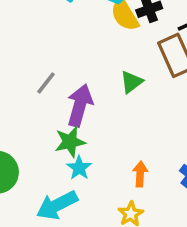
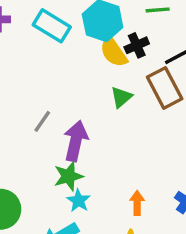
green triangle: (131, 82) -> (121, 97), moved

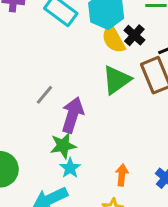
black cross: (137, 45) -> (134, 35), turned -30
green triangle: (121, 97) -> (116, 80), size x1.5

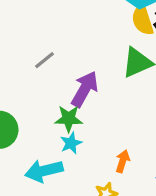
gray line: (44, 95) -> (44, 60), moved

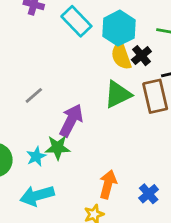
cyan star: (71, 143) -> (36, 156), moved
orange arrow: (123, 161) -> (108, 184), size x1.4

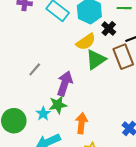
yellow semicircle: (121, 56) -> (86, 42), moved, turned -96
orange arrow: (108, 184) -> (81, 123), moved

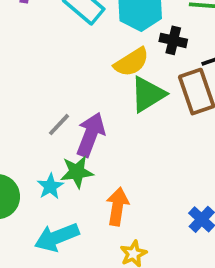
black cross: (109, 29) -> (173, 40), turned -32
gray line: (35, 69) -> (59, 125), moved

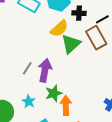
green star: (77, 172) -> (54, 93), moved

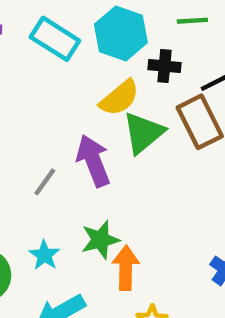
purple arrow: (45, 70) -> (93, 161), moved, turned -35

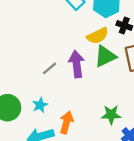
green star: (100, 240) -> (111, 115), moved
orange arrow: (126, 268) -> (66, 122), moved

